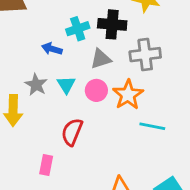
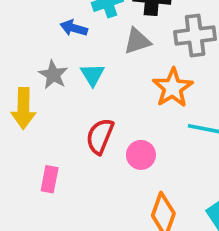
pink circle: (96, 90) -> (141, 155), moved
pink rectangle: (46, 165) -> (50, 179), moved

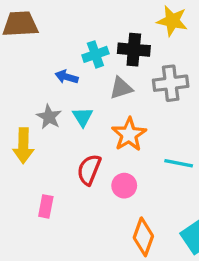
orange star: (173, 88) -> (129, 134), moved

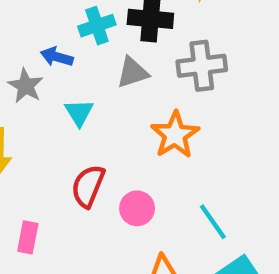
gray star: (49, 117) -> (26, 86), moved
orange star: (129, 134) -> (175, 135), moved
cyan line: (179, 163) -> (213, 222), moved, turned 44

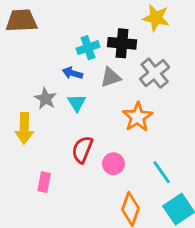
blue arrow: (57, 57) -> (72, 73), moved
gray cross: (202, 66) -> (155, 73), turned -32
gray star: (26, 86) -> (46, 99), moved

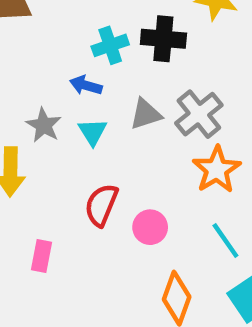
gray cross: (155, 73) -> (199, 114), moved
gray triangle: (111, 77) -> (146, 114), moved
orange star: (138, 117) -> (217, 170), moved

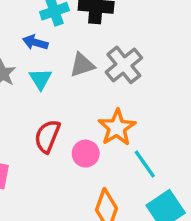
orange star: (217, 170) -> (117, 128), moved

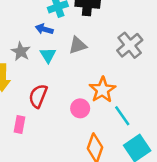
gray cross: (124, 65) -> (130, 45), moved
red semicircle: (47, 136) -> (38, 96), moved

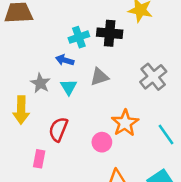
cyan line: (122, 116) -> (166, 134), moved

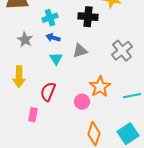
cyan cross: (79, 37) -> (50, 18), moved
gray star: (40, 83) -> (25, 40), moved
cyan line: (166, 134) -> (132, 96), turned -66

